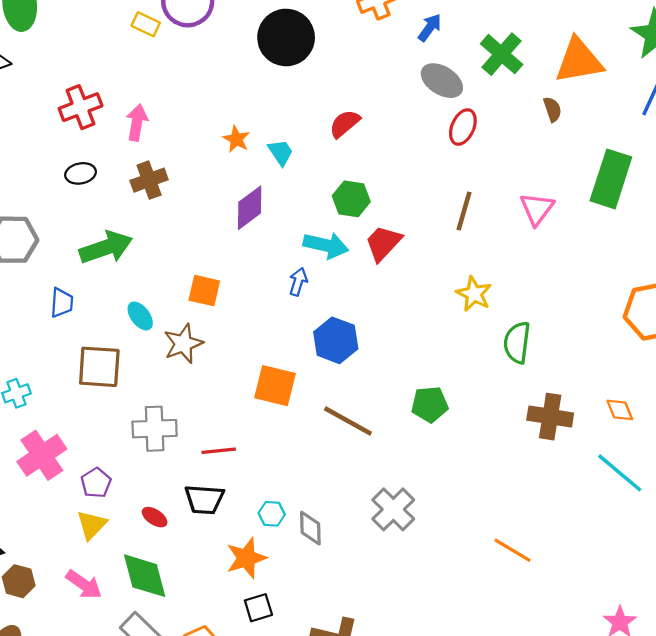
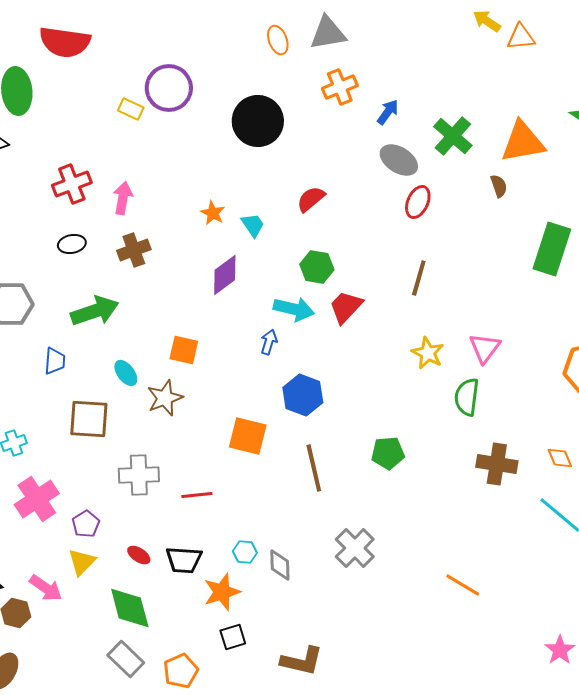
pink triangle: (537, 209) -> (485, 348), moved
brown line: (348, 421) -> (314, 468), turned 48
black trapezoid: (204, 499) -> (184, 560), moved
pink arrow: (84, 585) -> (46, 588), moved

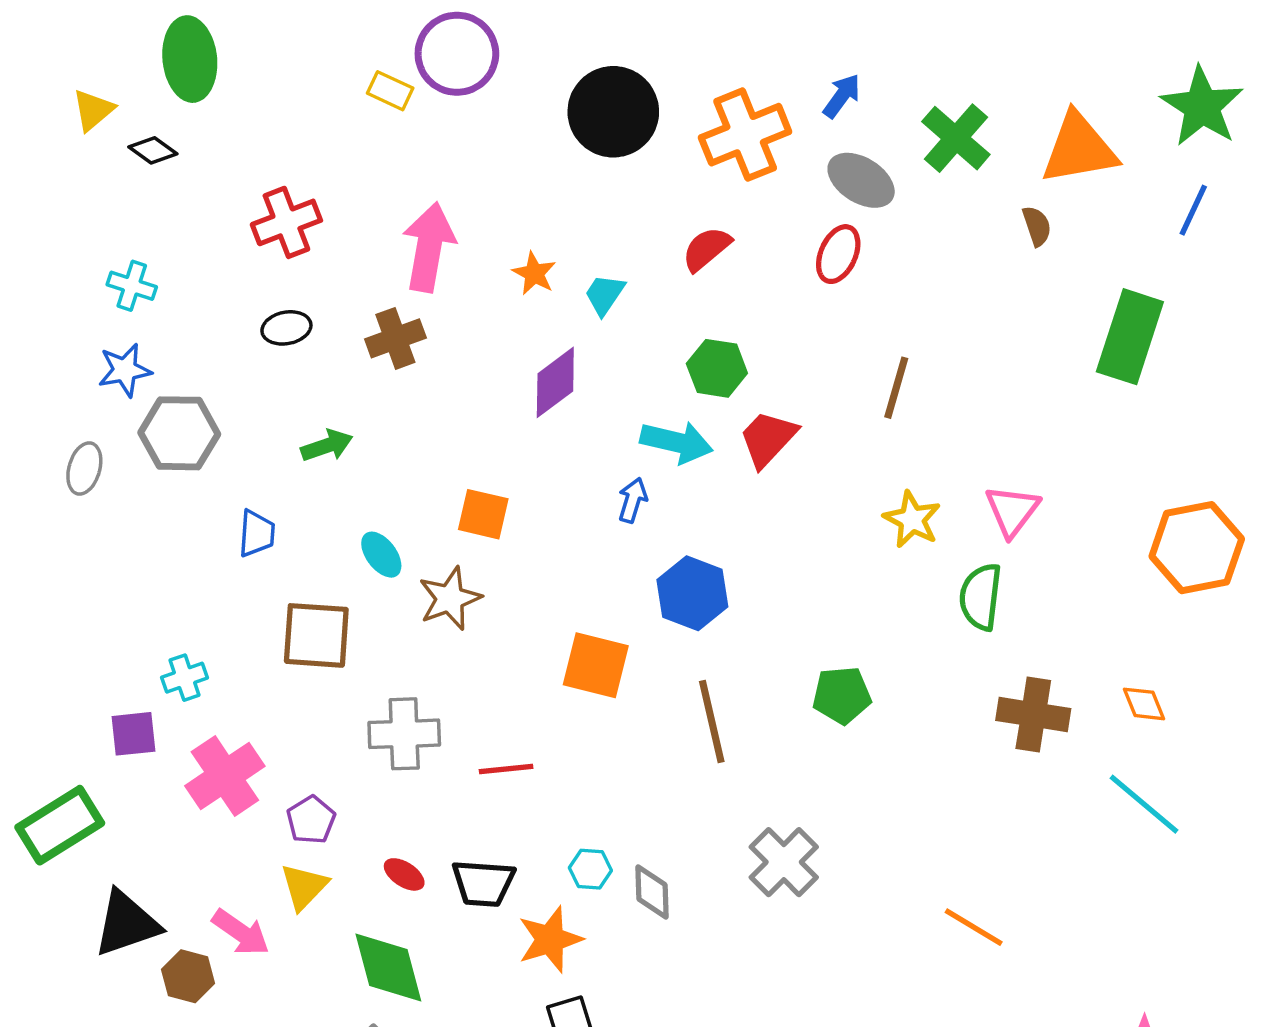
orange cross: (340, 87) -> (745, 135), moved, size x1.4
pink arrow: (123, 198) -> (429, 247), moved, size x1.5
red ellipse: (418, 202) -> (838, 254), moved
cyan trapezoid: (253, 225) -> (605, 295), turned -112
green arrow: (95, 311) -> (327, 446), size x0.6

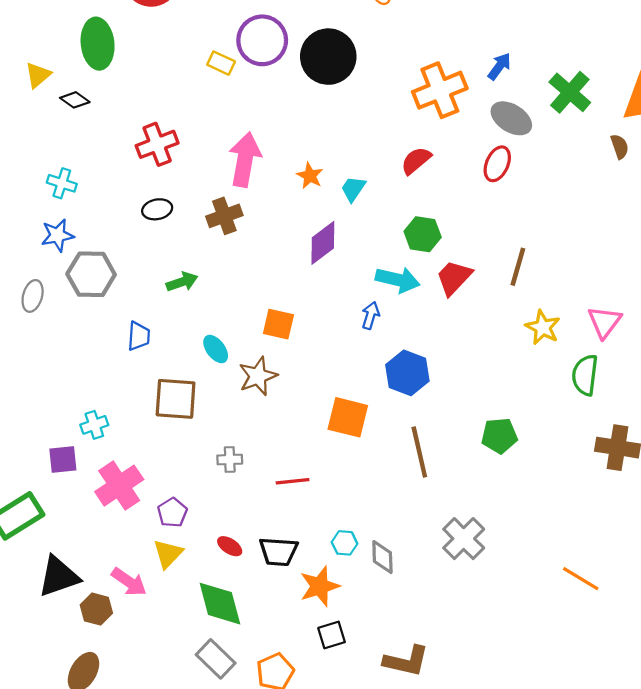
black circle: (613, 112) -> (328, 57), moved
brown line: (896, 388) -> (518, 267), moved
gray cross: (404, 734) -> (230, 460), size x0.6

